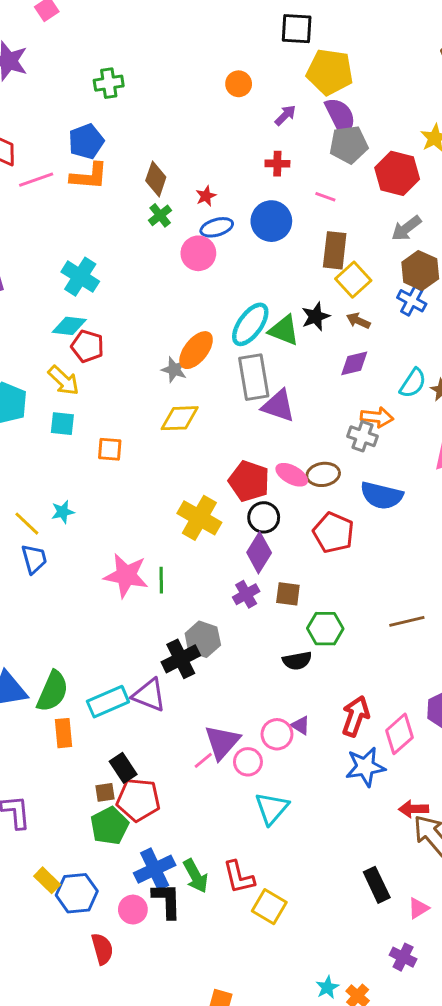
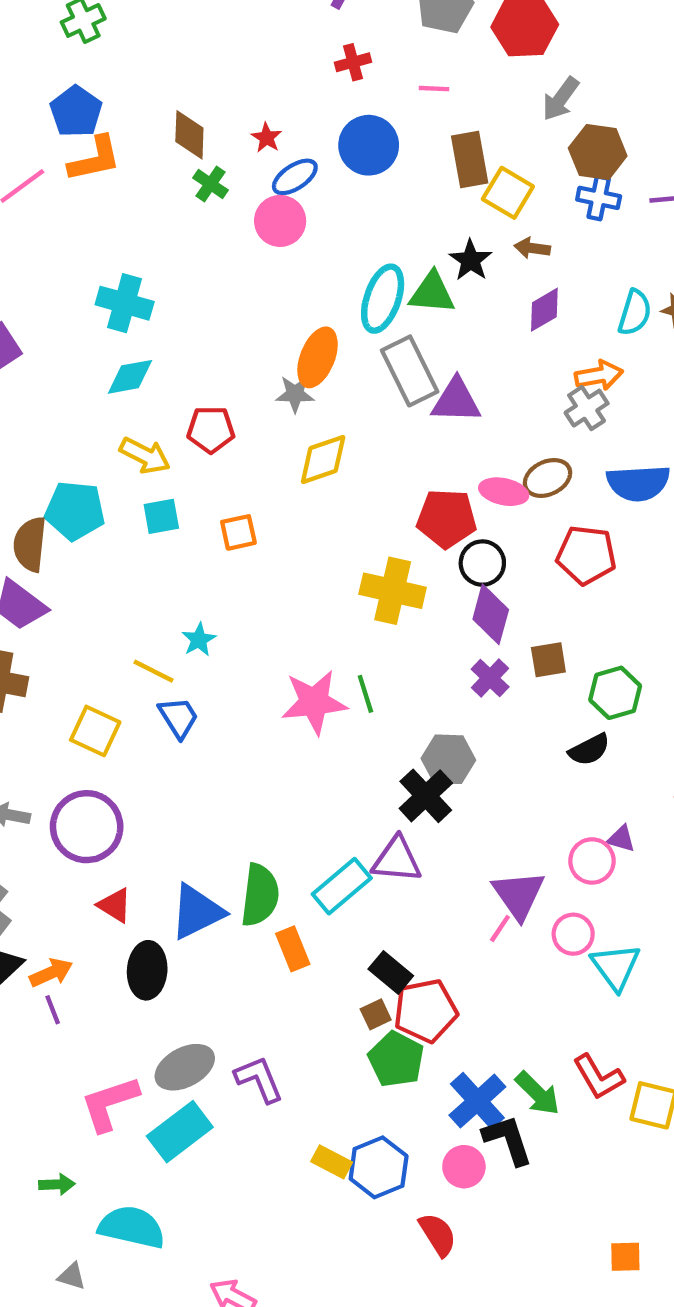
red pentagon: (88, 346) -> (211, 429), moved
gray cross: (363, 436) -> (587, 408), turned -36
pink circle: (248, 762) -> (573, 934), moved

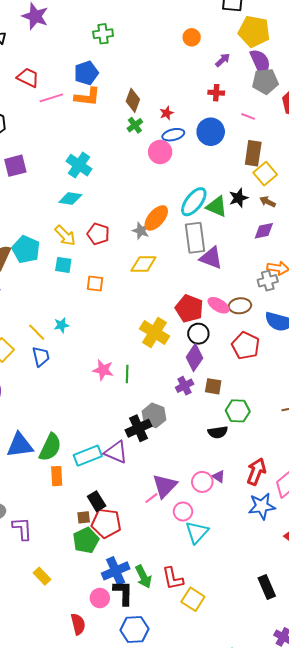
pink star: (314, 702) -> (103, 370), size x0.7
blue hexagon: (379, 1167) -> (135, 629), moved

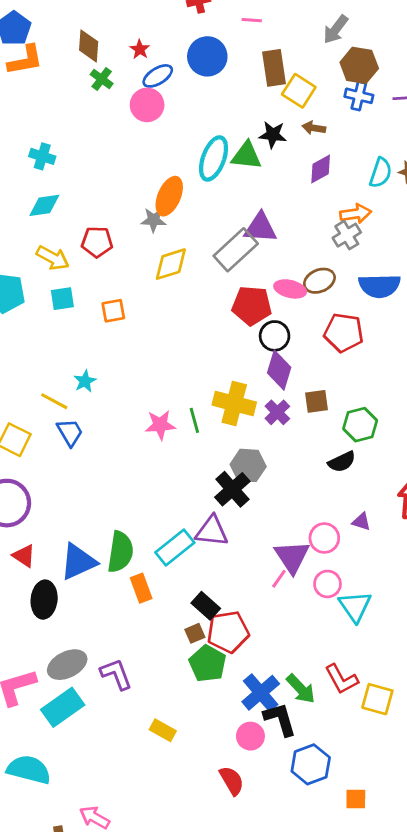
cyan cross: (79, 165) -> (42, 156), size x0.7
black star: (239, 198) -> (273, 135), turned -30
gray rectangle: (195, 238) -> (236, 250), moved, turned 72
yellow cross: (155, 332) -> (234, 404), moved
pink circle: (202, 482) -> (324, 538), moved

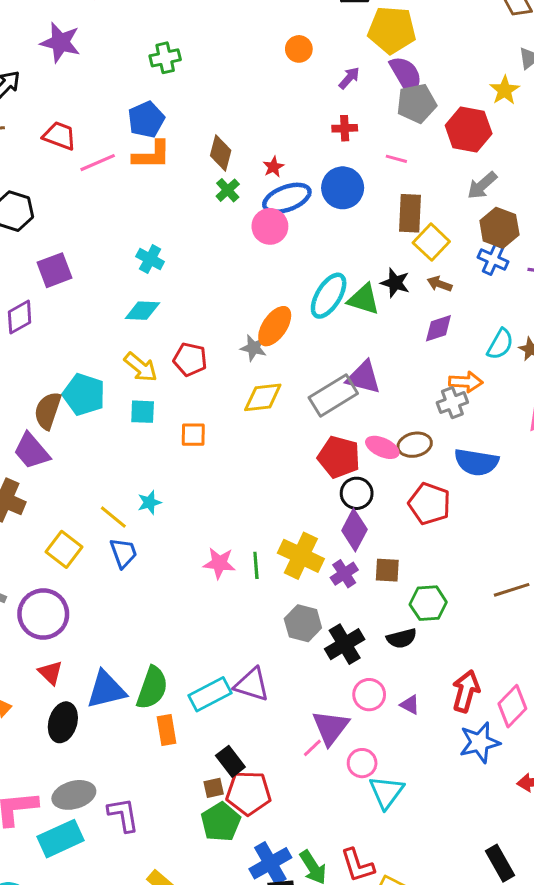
blue ellipse: (158, 76) -> (287, 198), size x1.4
black cross: (232, 489) -> (345, 644), moved
pink circle: (324, 538) -> (369, 695), moved

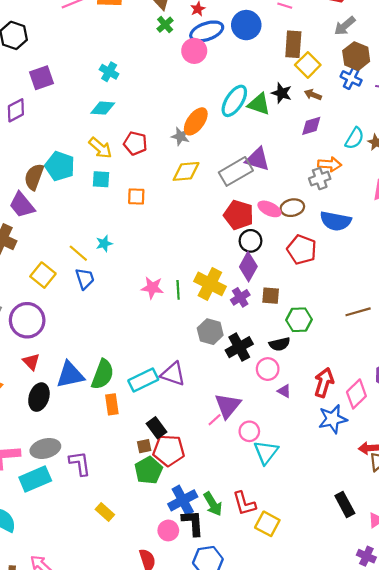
pink circle: (369, 695) -> (268, 369), moved

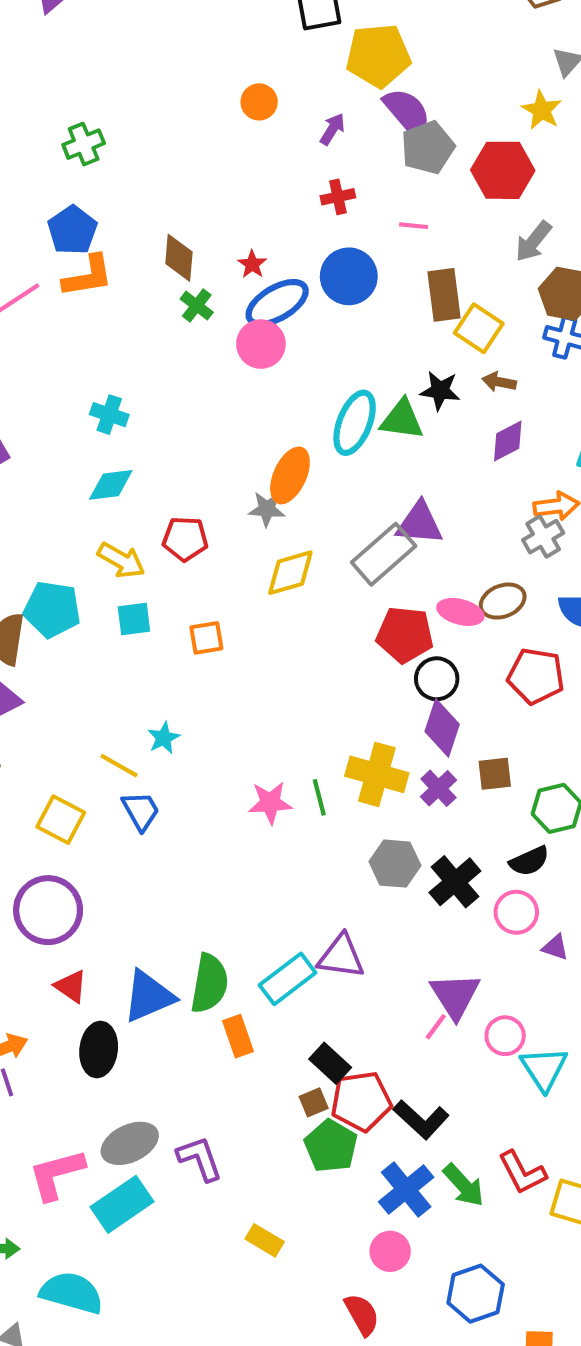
black L-shape: (193, 523) -> (421, 1119), moved, turned 148

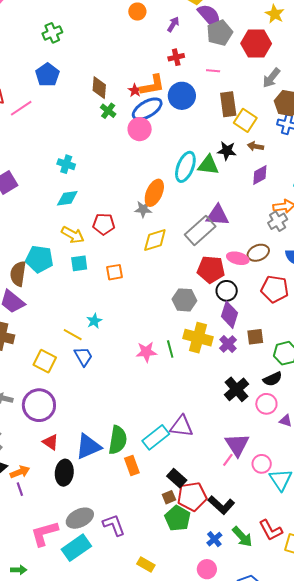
orange L-shape: (88, 276) -> (152, 85), moved
gray hexagon: (395, 864) -> (184, 300), moved
blue cross: (406, 1190) -> (214, 539), size x0.6

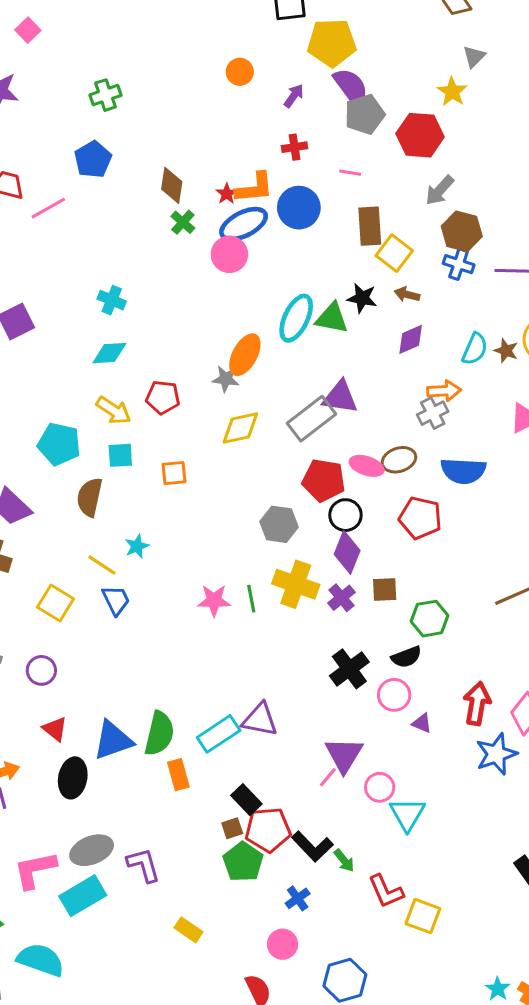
brown semicircle: (18, 274) -> (90, 497), moved
purple circle: (39, 405) -> (41, 670), size x0.6
green arrow: (242, 537) -> (344, 860), moved, size x0.7

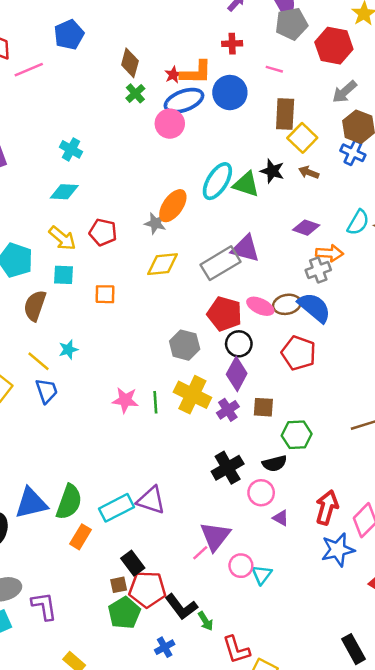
purple diamond: (411, 339) -> (306, 228), moved, turned 36
blue semicircle: (463, 471) -> (314, 308), moved, turned -150
orange rectangle: (178, 775) -> (80, 537), turned 40
cyan triangle: (407, 814) -> (262, 575), moved, size x0.7

